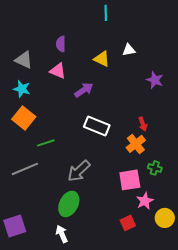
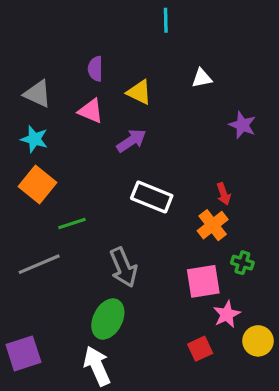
yellow triangle: (102, 59) -> (139, 92), moved
gray arrow: (79, 171) -> (124, 267), turned -70
white arrow: (62, 234) -> (97, 366), size x1.4

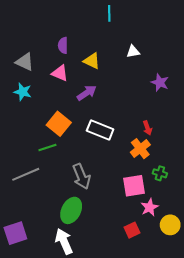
orange square: (37, 184) -> (59, 124), moved

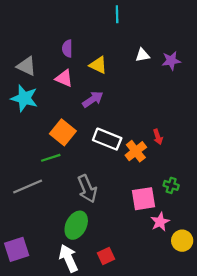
purple star: (160, 83) -> (171, 61), moved, turned -30
cyan star: (23, 92) -> (24, 98), size x1.4
orange cross: (140, 149) -> (136, 151), moved
red square: (132, 230) -> (106, 256), moved

